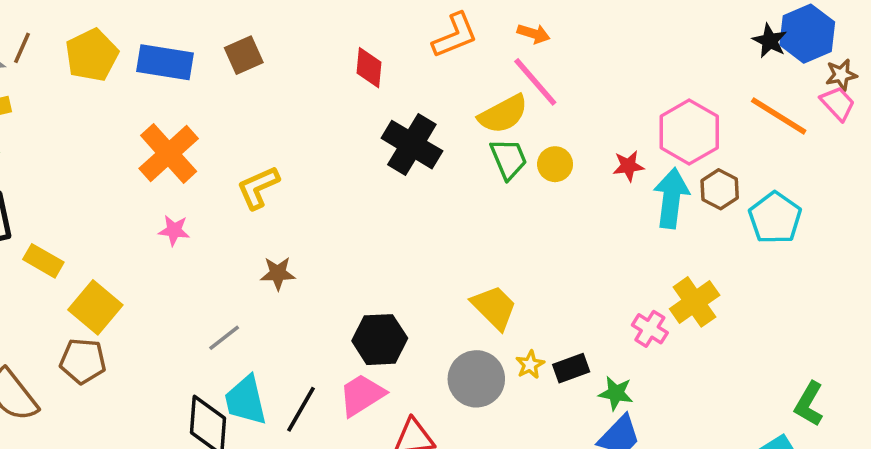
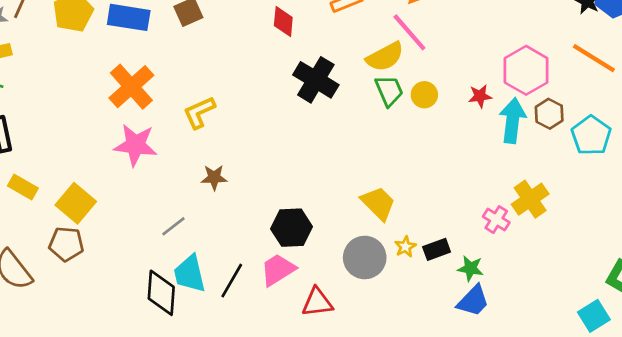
pink star: (174, 230) -> (135, 145), size x1.8
yellow rectangle: (43, 261) -> (23, 187), moved

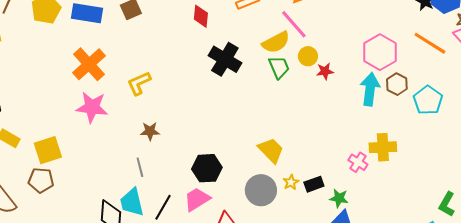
yellow circle: (424, 95) -> (308, 56), moved
red star: (480, 96) -> (325, 71), moved
yellow cross: (530, 199) -> (383, 147), turned 32
yellow square: (76, 203) -> (48, 150), turned 32
gray line: (173, 226) -> (140, 167), moved, turned -66

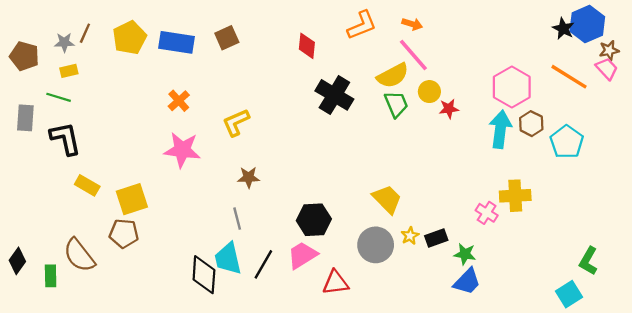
orange cross: (89, 64) -> (179, 101), size x0.6

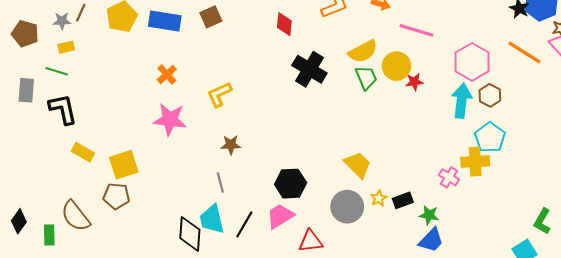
pink line: (413, 55) -> (416, 30), moved, turned -32
yellow circle: (429, 92) -> (397, 66), size x1.4
cyan pentagon: (567, 142) -> (490, 137), moved

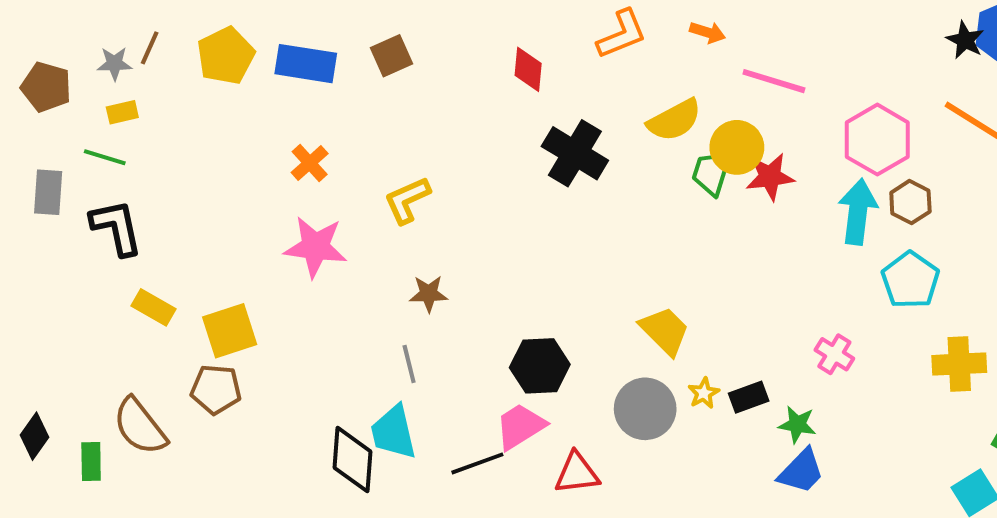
green trapezoid: (366, 78) -> (711, 173), moved, turned -140
red star: (414, 82) -> (770, 177), size x1.4
yellow cross: (475, 162) -> (959, 364), moved
black line: (244, 224) -> (477, 463), moved, turned 40

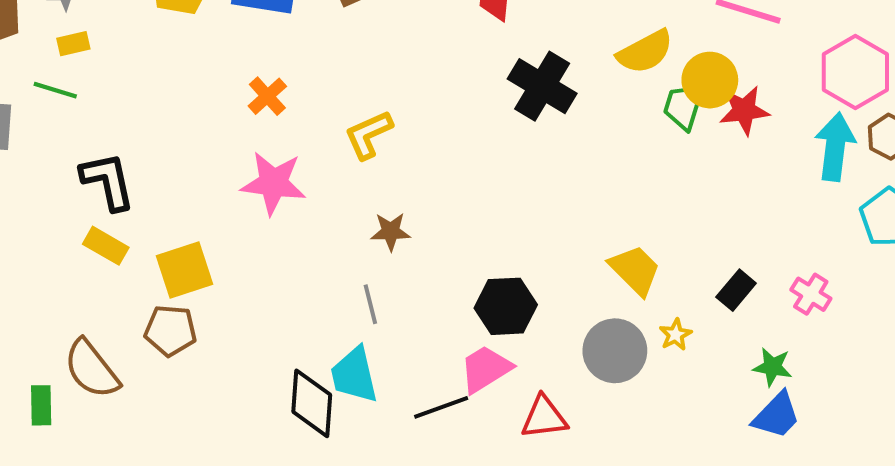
black L-shape: (116, 227) -> (108, 181), moved
black rectangle: (749, 397) -> (736, 290), moved, turned -30

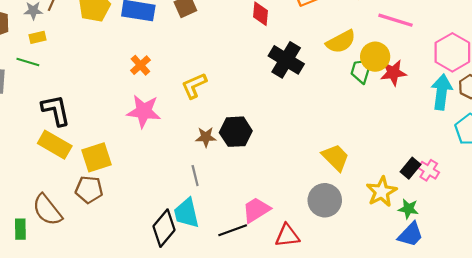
yellow rectangle: (106, 246) -> (55, 145), size x1.4
black rectangle: (736, 290) -> (411, 168), moved
black hexagon: (506, 306) -> (236, 132), moved
yellow star: (675, 335) -> (382, 192), moved, size x1.8
black diamond: (312, 403) -> (164, 228), turned 36

